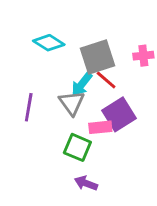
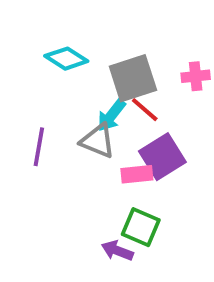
gray triangle: (72, 103) -> (98, 141), turned -32
green square: (77, 147) -> (141, 227), moved

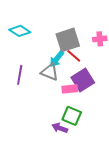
cyan diamond: (66, 59) -> (20, 31), moved

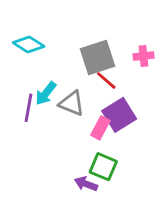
cyan arrow: (57, 59) -> (46, 93), moved
pink rectangle: (70, 89) -> (100, 128), turned -56

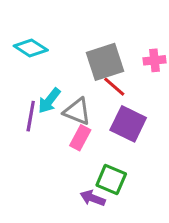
purple square: (119, 115) -> (128, 124), turned -32
pink rectangle: (100, 128) -> (80, 138), moved

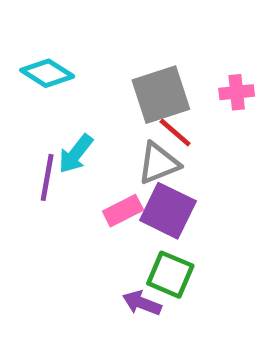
gray triangle: (77, 111) -> (158, 163), moved, turned -44
purple square: (128, 124) -> (168, 211), moved
pink rectangle: (80, 138) -> (123, 211), turned 35

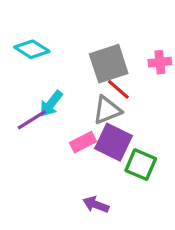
purple line: (47, 177) -> (32, 120), turned 48
green square: (170, 275) -> (141, 165), moved

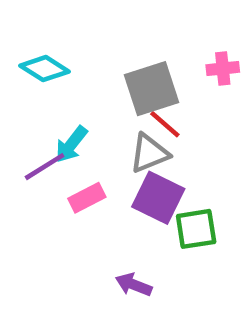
pink cross: (160, 62) -> (223, 69), moved
pink rectangle: (83, 142) -> (87, 198), moved
green square: (141, 165) -> (196, 229), turned -32

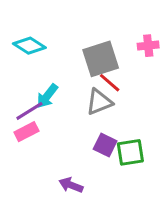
pink rectangle: (87, 198) -> (26, 132), moved
purple square: (158, 198) -> (105, 145), moved, size x0.7
purple arrow: (134, 285) -> (71, 185), moved

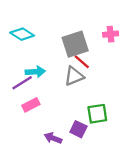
cyan arrow: (47, 96) -> (35, 72), turned -132
pink rectangle: (26, 132) -> (31, 105), moved
purple square: (105, 145) -> (78, 129), moved

